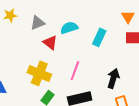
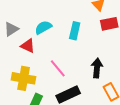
pink line: (75, 71) -> (58, 68), turned -48

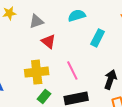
cyan semicircle: (43, 27) -> (77, 16), moved
yellow cross: (24, 78) -> (37, 72), turned -30

